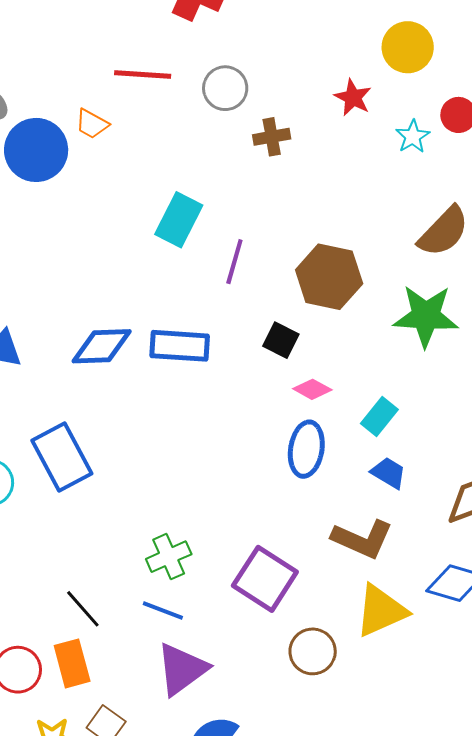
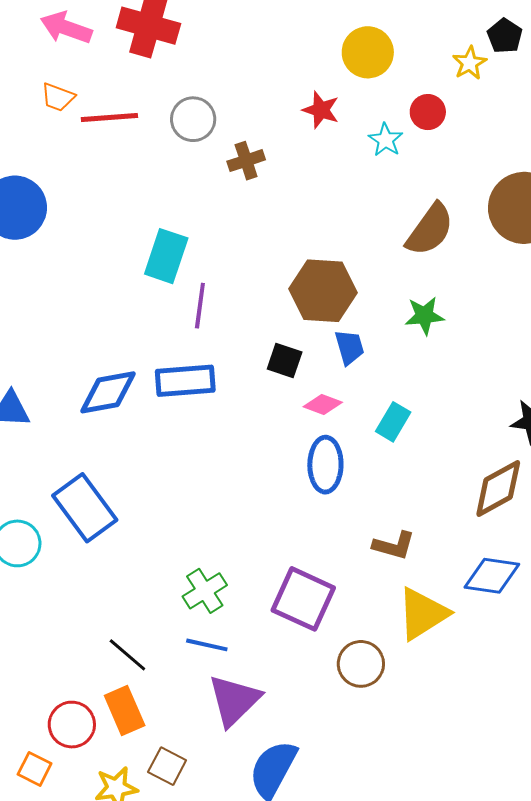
orange trapezoid: (92, 124) -> (58, 97), moved
purple line: (234, 262) -> (200, 306), moved
green star: (426, 316) -> (424, 316), size x0.6
blue trapezoid: (389, 473) -> (350, 347), moved, turned 51
brown L-shape: (362, 539) -> (394, 545), size x0.7

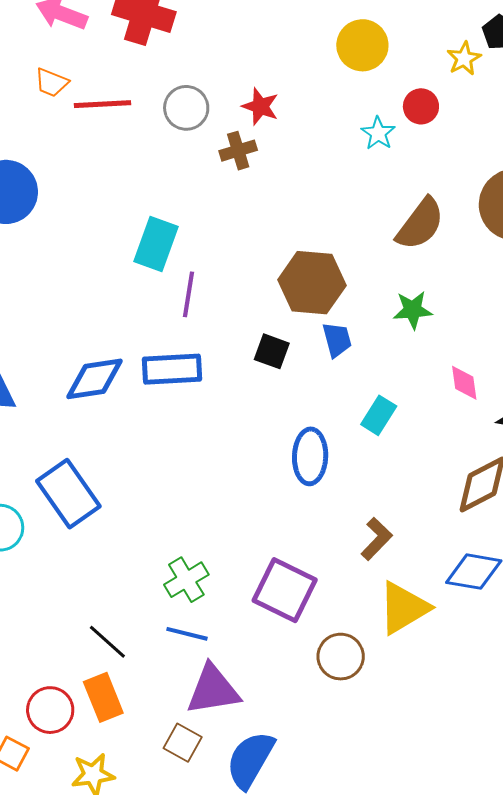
red star: (321, 110) -> (260, 106), moved
pink diamond: (323, 405) -> (464, 383), moved, turned 60
brown L-shape: (394, 545) -> (377, 539), turned -63
purple triangle: (234, 700) -> (213, 690), turned 34
brown square: (167, 766) -> (183, 743), moved

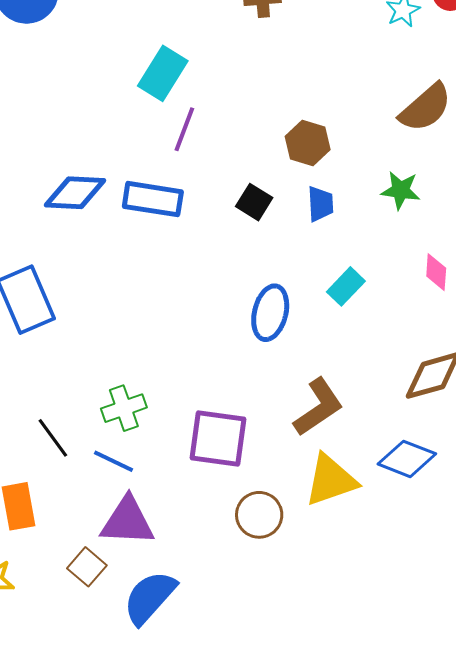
brown hexagon: (312, 283) -> (308, 143), size x0.7
brown L-shape: (377, 539) -> (318, 407), size x1.4
purple square: (285, 590) -> (218, 438), turned -30
black line: (107, 642) -> (53, 438), moved

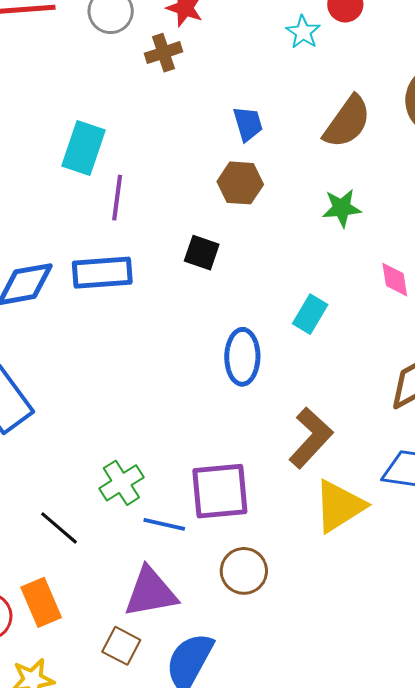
blue trapezoid: (320, 204) -> (248, 124), moved
blue line: (113, 461) -> (164, 524), moved
brown circle: (259, 515) -> (244, 571), moved

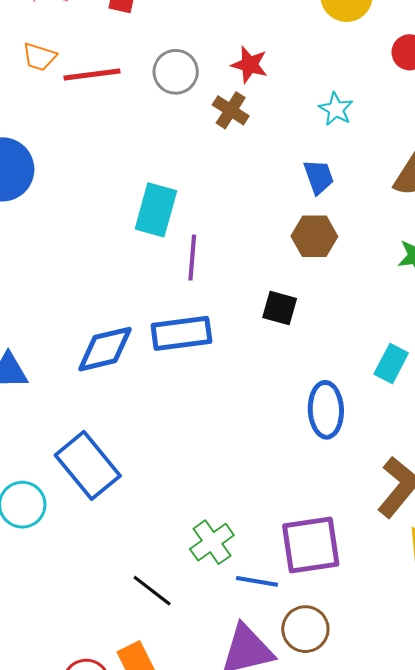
cyan star: (303, 32) -> (336, 109), moved
brown cross: (163, 53) -> (231, 110), turned -36
brown circle: (244, 571) -> (305, 629), moved

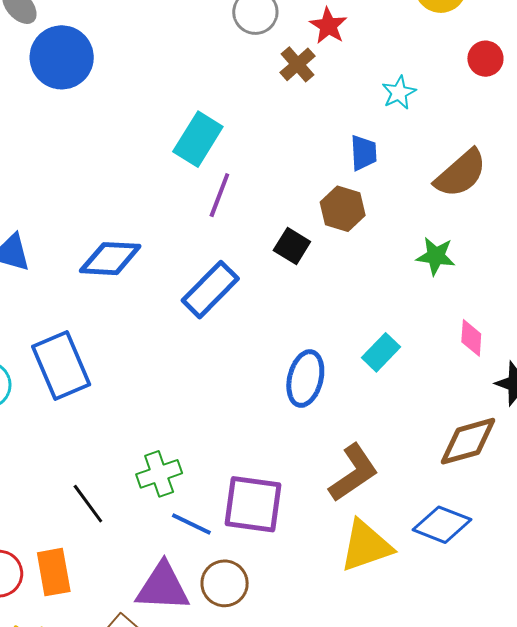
black square: (280, 308) -> (292, 246), moved
blue rectangle: (181, 333) -> (210, 290), moved, turned -54

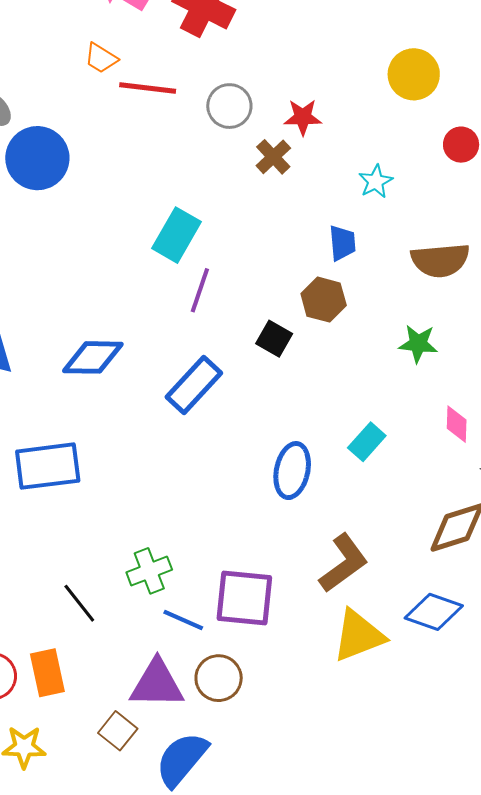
red star: (328, 26) -> (303, 117), turned -30
brown semicircle: (461, 173) -> (440, 260), turned 38
blue rectangle: (61, 366) -> (48, 466), turned -72

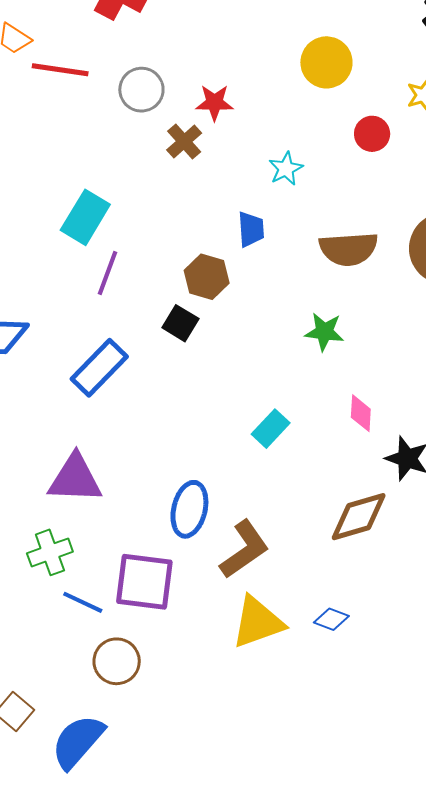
brown hexagon: (324, 300) -> (207, 277), moved
blue ellipse: (292, 471) -> (189, 509), moved
blue diamond: (434, 612) -> (331, 619), moved, size x0.6
purple triangle: (157, 684) -> (75, 479), moved

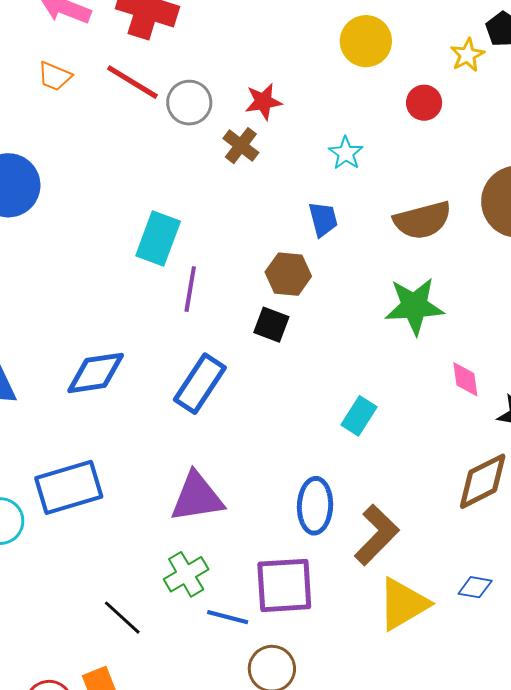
red line: (60, 70) -> (132, 82), moved, turned 34
green star: (324, 332) -> (414, 306), size x1.5
cyan rectangle: (271, 429) -> (359, 416), moved

